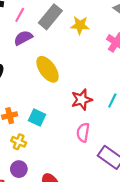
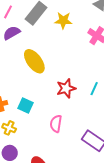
pink semicircle: (83, 132) -> (56, 124), moved

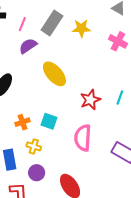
pink semicircle: (56, 124) -> (83, 138), size x1.4

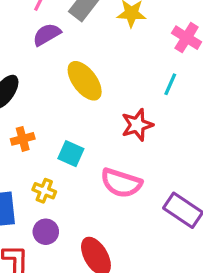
cyan line: (120, 98) -> (170, 84), moved
orange cross: (23, 122) -> (23, 139), moved
pink semicircle: (83, 138) -> (121, 183), turned -80

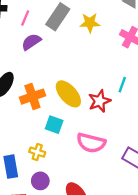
yellow ellipse: (85, 81) -> (68, 94), moved
cyan line: (170, 84) -> (122, 85), moved
orange cross: (23, 139) -> (32, 97), moved, size x1.5

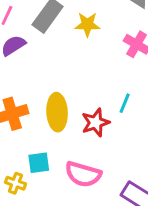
yellow ellipse: (68, 94) -> (57, 112), turned 36
cyan square: (54, 125) -> (39, 163), moved, turned -30

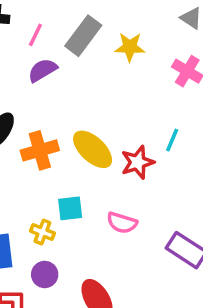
yellow ellipse: (57, 112) -> (93, 149), turned -45
pink semicircle: (83, 174) -> (122, 223), size x0.7

